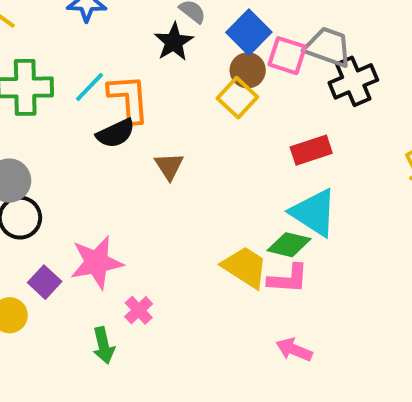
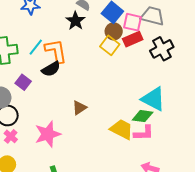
black cross: (353, 81) -> (162, 49), moved
red rectangle: (311, 150) -> (133, 39), moved
brown triangle: (169, 166) -> (79, 108), moved, turned 35
purple square: (45, 282) -> (23, 82), moved
pink cross: (139, 310) -> (11, 136), moved

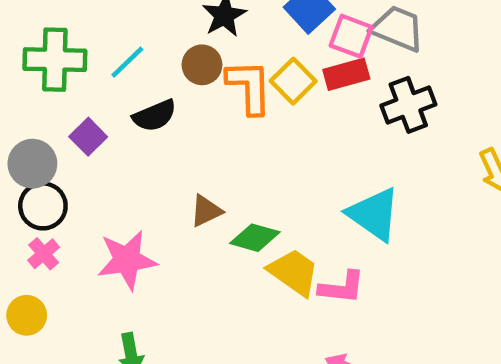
brown circle: (114, 31) -> (202, 65), moved
orange L-shape: (56, 51) -> (249, 87), moved
green diamond: (143, 116) -> (255, 238), moved

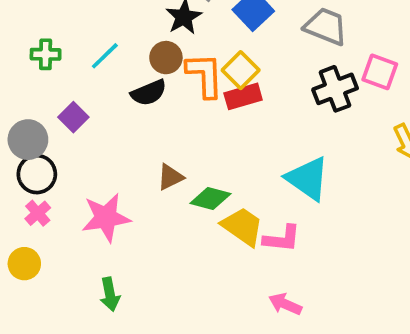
pink square: (351, 36) -> (380, 72), moved
green cross: (55, 60) -> (46, 54), size x0.6
red rectangle: (346, 74) -> (243, 96), moved
black semicircle: (155, 116) -> (149, 93), moved

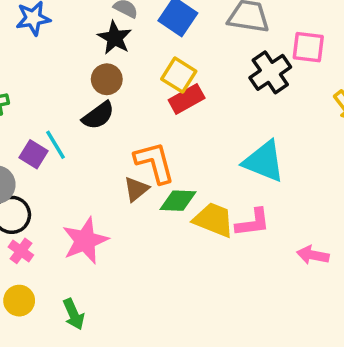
cyan line: (105, 56) -> (55, 145), moved, turned -64
orange L-shape: (205, 75) -> (155, 162), moved
green arrow: (110, 294) -> (74, 314), moved
pink arrow: (285, 304) -> (313, 255), moved

